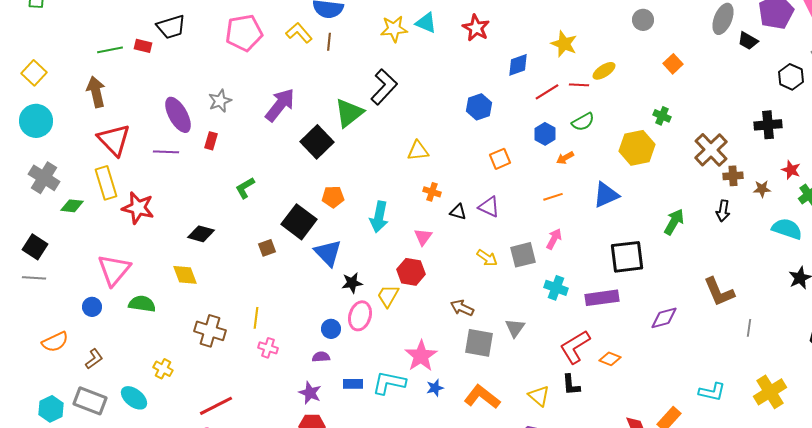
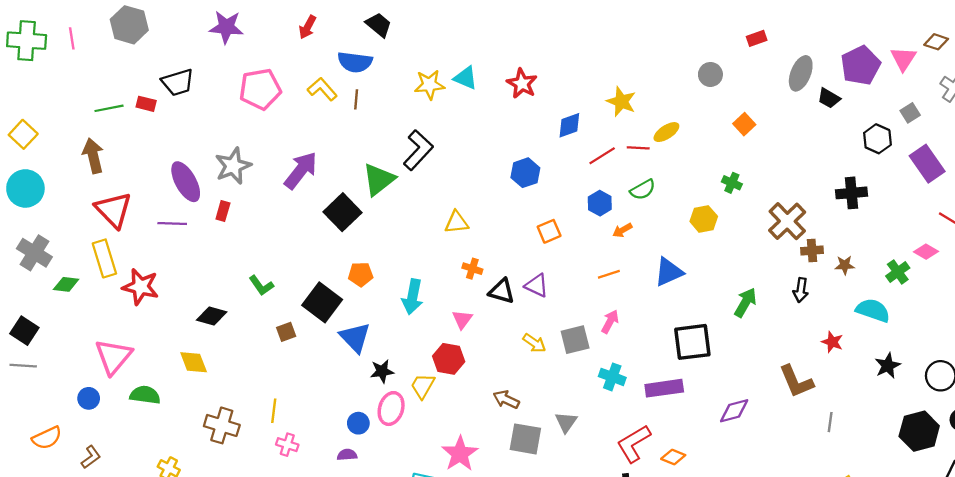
gray star: (220, 101) -> (233, 166), size x1.4
yellow hexagon: (637, 148) -> (704, 219), size x0.7
red star: (791, 170) -> (832, 342), moved
green L-shape: (245, 188) -> (261, 286), moved, turned -95
black triangle: (458, 212) -> (502, 291), size x1.4

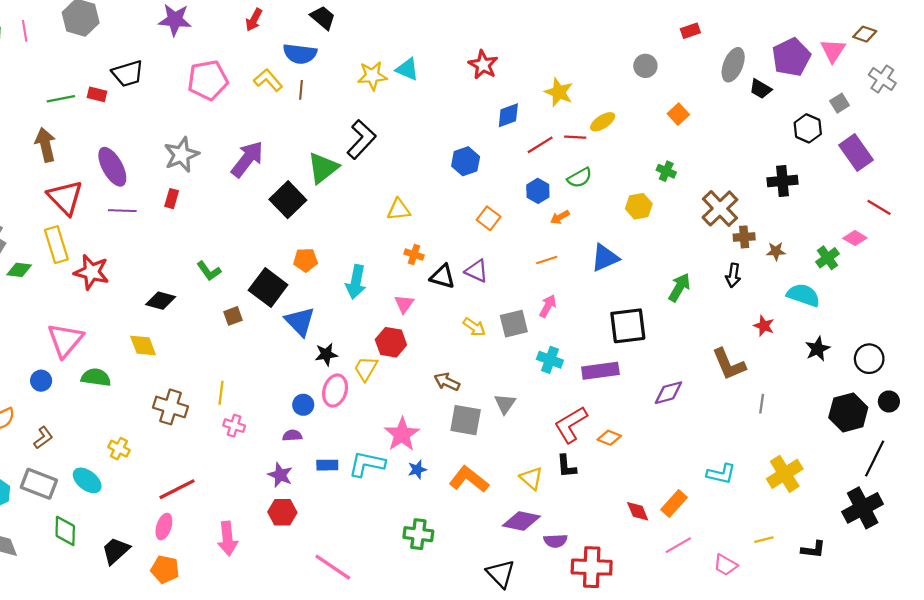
red star: (522, 84) -> (483, 65), moved
purple ellipse: (186, 182) -> (112, 167), moved
orange square: (549, 231) -> (489, 218), turned -30

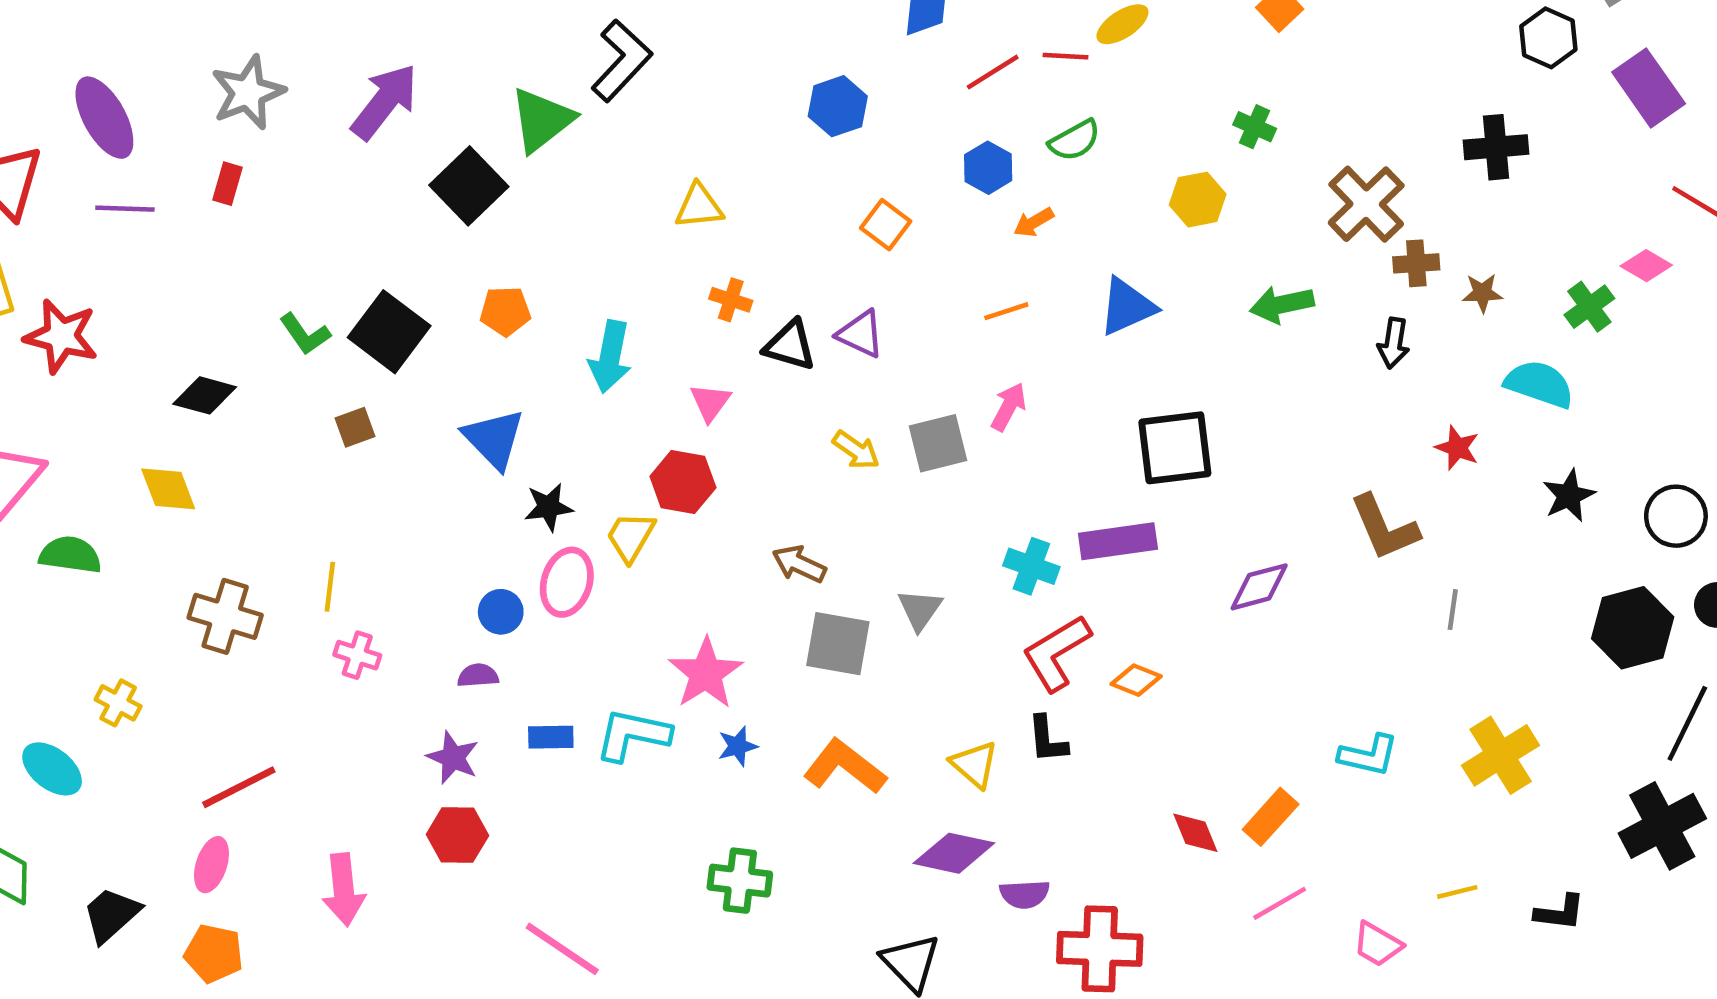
black square: (268, 287) -> (389, 332), moved
green arrow: (679, 287) -> (1282, 304), moved, turned -132
cyan cross: (550, 360) -> (1031, 566), moved

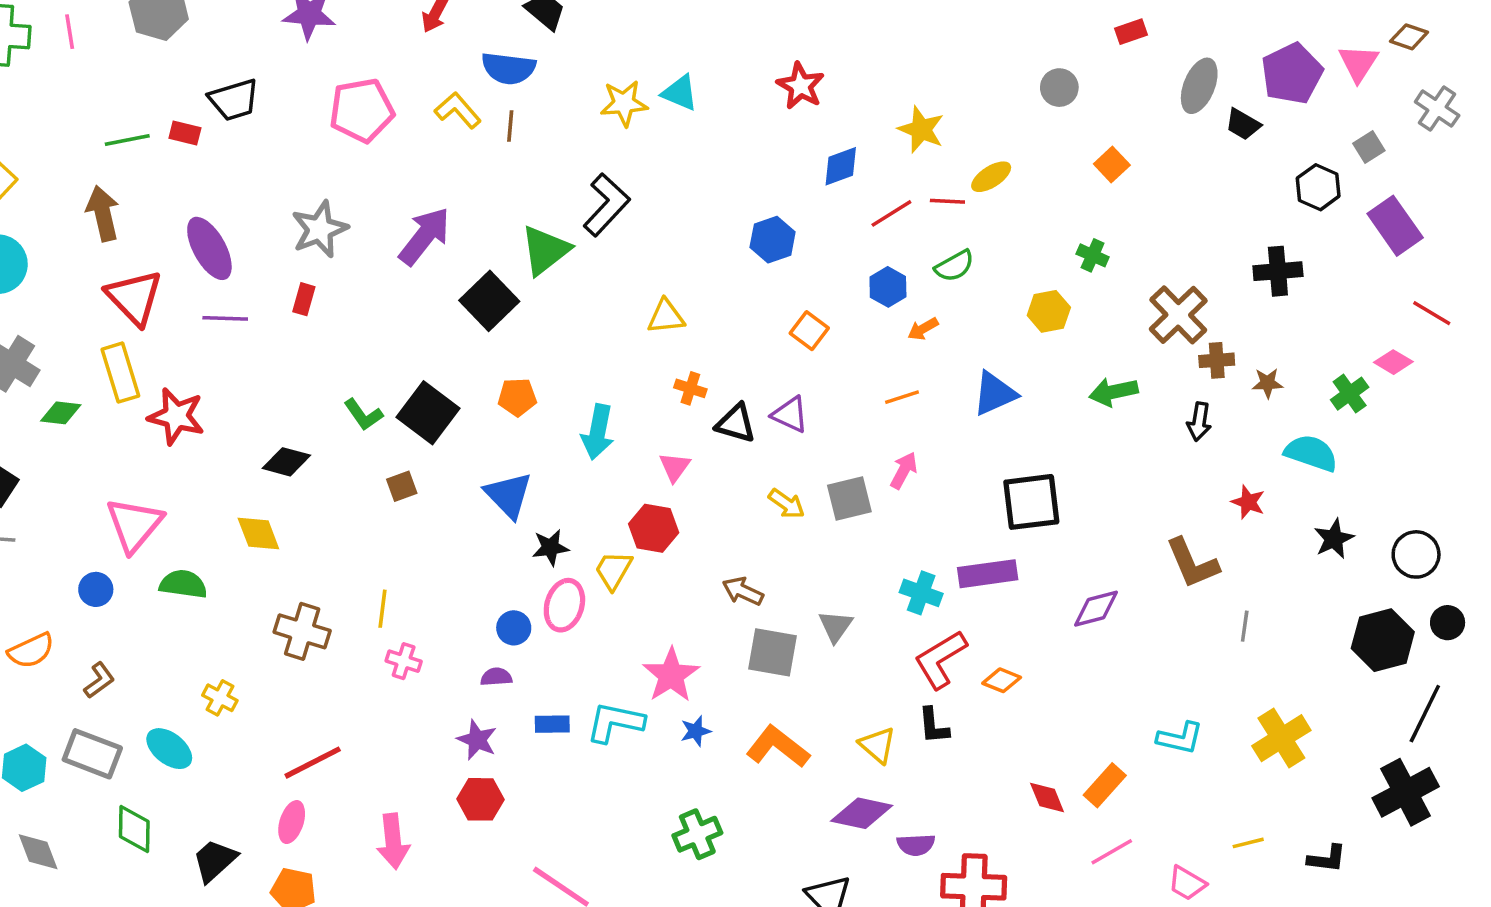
green cross: (740, 881) -> (697, 834), turned -30

